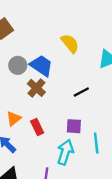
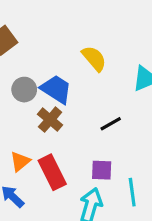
red rectangle: (37, 127) -> (52, 172), size x1.5

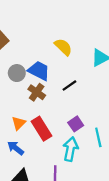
black line: (111, 124) -> (69, 85), moved
purple square: (102, 170) -> (76, 124), turned -32

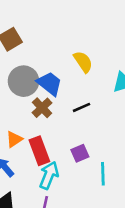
gray circle: (17, 73) -> (24, 81), size x1.5
cyan arrow: (70, 149) -> (49, 175), moved

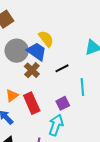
yellow semicircle: (83, 62) -> (46, 39), moved
cyan line: (103, 174) -> (82, 87), moved
cyan arrow: (49, 175) -> (56, 125), moved

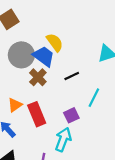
cyan line: (82, 87) -> (94, 98), turned 30

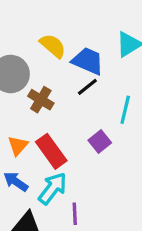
blue trapezoid: (44, 56) -> (88, 61), moved
cyan arrow: (63, 139) -> (53, 188), moved, turned 30

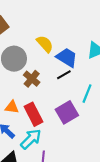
purple square: (100, 142) -> (67, 112), size x1.5
orange triangle: (18, 146) -> (12, 107), turned 48

